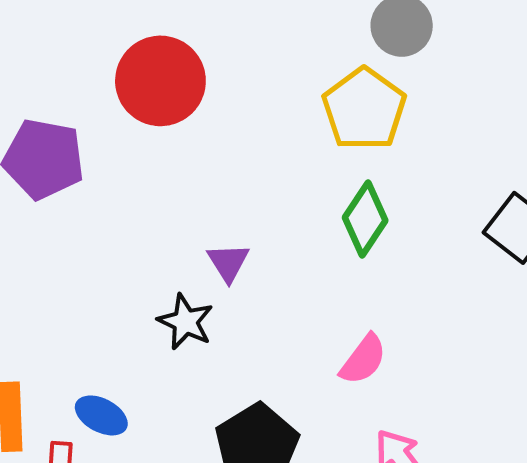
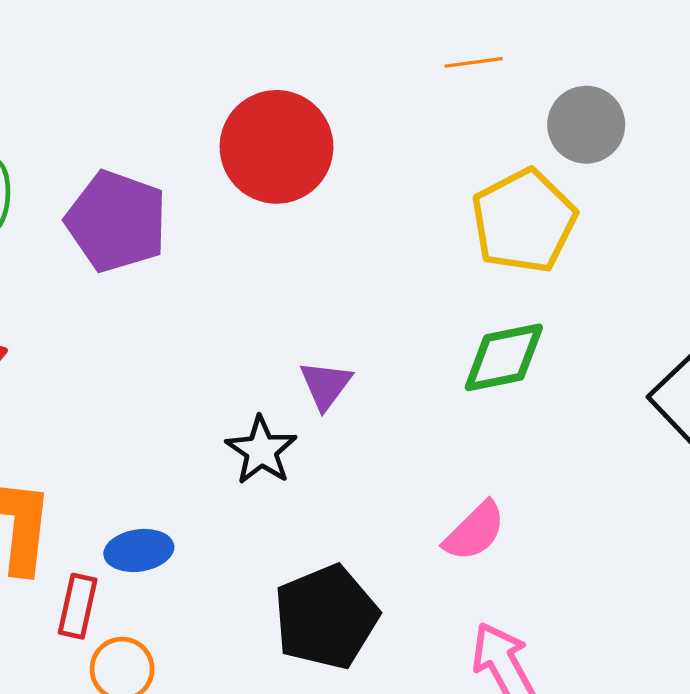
green diamond: (365, 219) -> (504, 357), turned 36
blue ellipse: (101, 415) -> (139, 550), turned -45

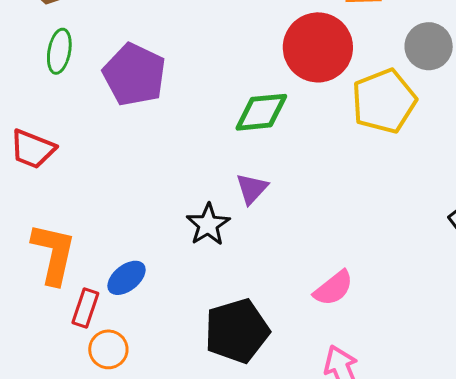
red circle: (276, 147) -> (318, 47), moved
green diamond: (504, 357) -> (261, 112), moved
blue ellipse: (139, 550) -> (126, 278), turned -36

